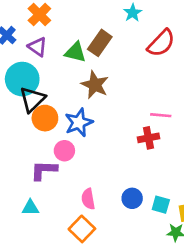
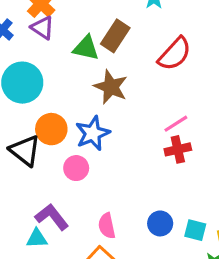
red semicircle: (161, 43) -> (175, 54), moved
purple triangle: (37, 47) -> (43, 28), moved
black triangle: (32, 99) -> (25, 151), moved, turned -36
pink line: (161, 115) -> (176, 124), moved, turned -36
purple L-shape: (44, 170) -> (52, 217), moved, turned 52

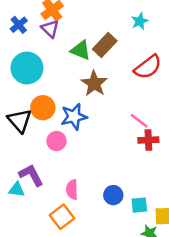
pink line: (176, 124) -> (139, 121), turned 60
red cross: (178, 149) -> (148, 140), moved
cyan square: (195, 230) -> (139, 205), turned -30

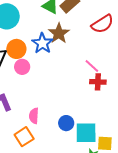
blue star: (74, 117) -> (42, 43), moved, turned -30
pink circle: (56, 141) -> (22, 67), moved
cyan square: (139, 205) -> (86, 133), size x1.6

